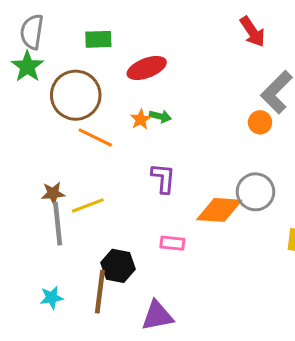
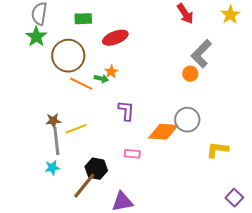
green arrow: (160, 116) -> (101, 79), moved
brown line: (100, 292) -> (84, 186), turned 32
cyan star: (52, 298) -> (52, 168), moved

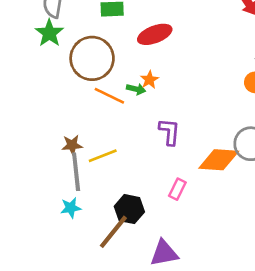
pink rectangle: (132, 154) -> (177, 189), turned -70

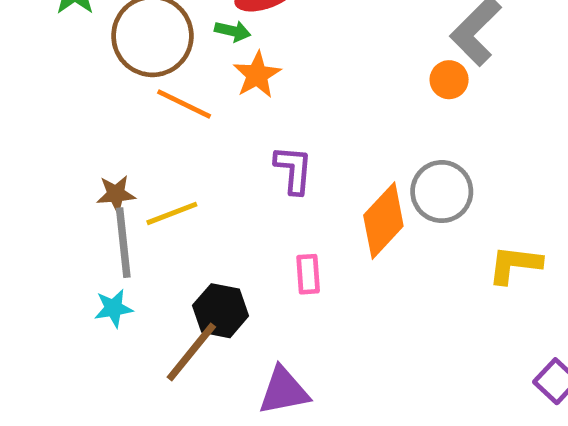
orange star: (149, 80) -> (257, 75), size x1.4
green arrow: (136, 89) -> (233, 31), moved
orange diamond: (219, 160) -> (383, 221), turned -51
pink rectangle: (177, 189) -> (308, 274), turned -30

